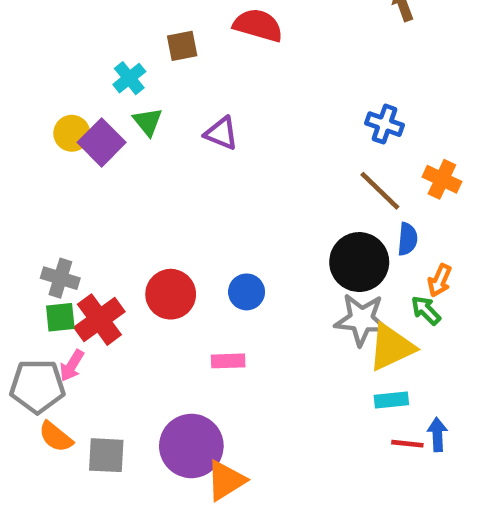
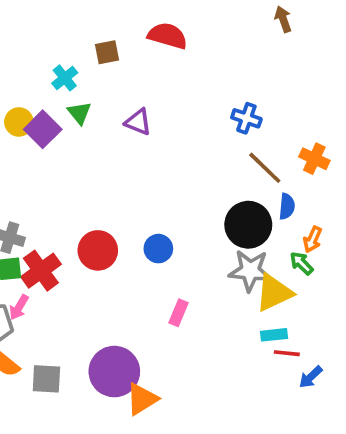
blue cross: (384, 124) -> (246, 118), moved
pink rectangle: (228, 361) -> (179, 313), moved, turned -65
blue arrow: (437, 434) -> (311, 377), moved, turned -130
red line: (407, 444) -> (287, 353), moved

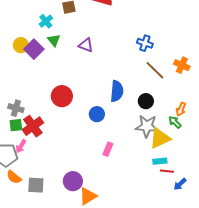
blue semicircle: (287, 206) -> (117, 91), moved, size x1.5
black circle: (248, 225) -> (146, 101), size x0.6
red circle: (98, 250) -> (62, 96), moved
purple circle: (114, 372) -> (73, 181), size x0.7

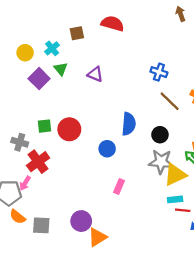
yellow circle: (21, 45) -> (25, 53), moved
green square: (16, 125) -> (45, 126), moved

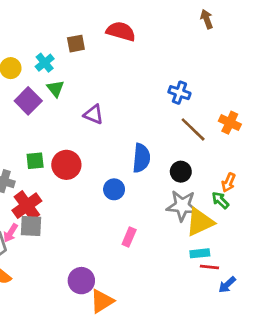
purple triangle: (95, 74) -> (94, 114), moved
gray square: (41, 225) -> (31, 226), moved

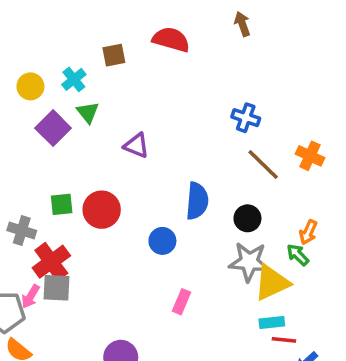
brown arrow: (207, 19) -> (242, 24), moved

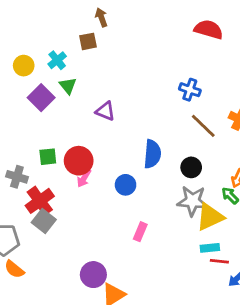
brown arrow: (242, 24) -> (101, 17), moved
red semicircle: (171, 40) -> (209, 29), moved
gray square: (56, 288) -> (44, 221), turned 35
pink arrow: (30, 296) -> (84, 178), moved

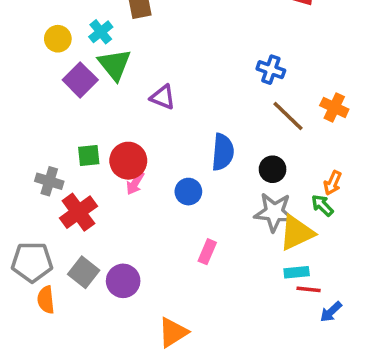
green triangle: (68, 86) -> (115, 64), size x1.5
gray square: (44, 221) -> (84, 272), moved
orange semicircle: (14, 269) -> (46, 300), turned 45
purple circle: (93, 275) -> (123, 281), moved

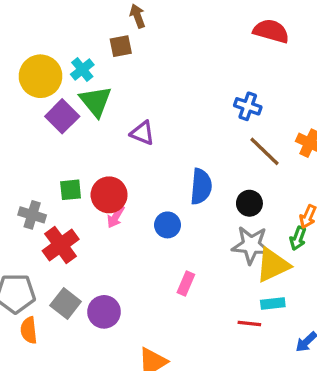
yellow circle: (58, 39) -> (41, 76), size x1.6
green arrow: (322, 205) -> (298, 238), turned -115
red line: (309, 289) -> (249, 324), moved

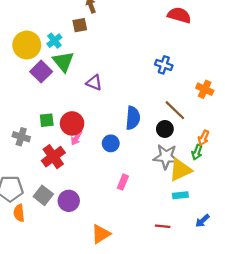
brown line: (264, 151) -> (175, 110), moved
red cross: (61, 245) -> (53, 157), moved
red line: (249, 324) -> (163, 226), moved

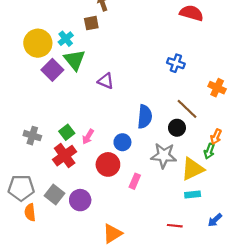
green square: (47, 120) -> (67, 132), moved, turned -32
red circle: (72, 123) -> (108, 164), moved
gray star: (166, 157) -> (164, 156), moved

